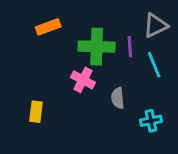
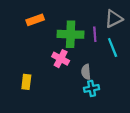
cyan cross: (151, 121) -> (92, 88), moved

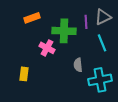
purple line: (95, 34) -> (86, 22), moved
pink cross: (61, 59) -> (47, 48), moved
cyan cross: (92, 88) -> (100, 80), moved, size x1.6

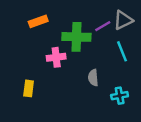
purple line: (86, 22) -> (103, 26), turned 64
pink cross: (47, 48) -> (56, 57), turned -35
cyan cross: (100, 80) -> (120, 96), size x0.6

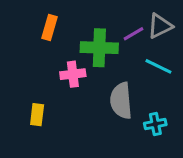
orange rectangle: (38, 21) -> (49, 27), turned -54
cyan line: (122, 51) -> (158, 66), turned -42
gray semicircle: (93, 78) -> (121, 101), size x1.6

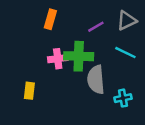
orange rectangle: (49, 27) -> (50, 19), moved
purple line: (134, 34) -> (96, 27), moved
green cross: (99, 48) -> (79, 56), moved

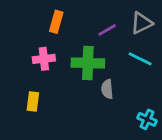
pink cross: (58, 59) -> (44, 59), moved
gray semicircle: (96, 80) -> (107, 89), size x0.6
cyan cross: (123, 98) -> (147, 119), moved, turned 35

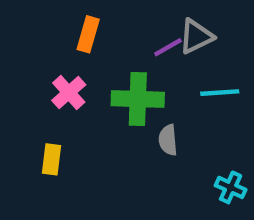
gray triangle: (142, 23) -> (196, 36), moved
pink cross: (44, 59) -> (69, 93), turned -35
cyan line: (140, 59) -> (220, 93), turned -30

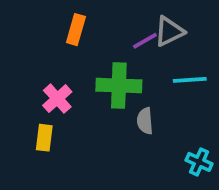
pink cross: (69, 93) -> (57, 99), moved

